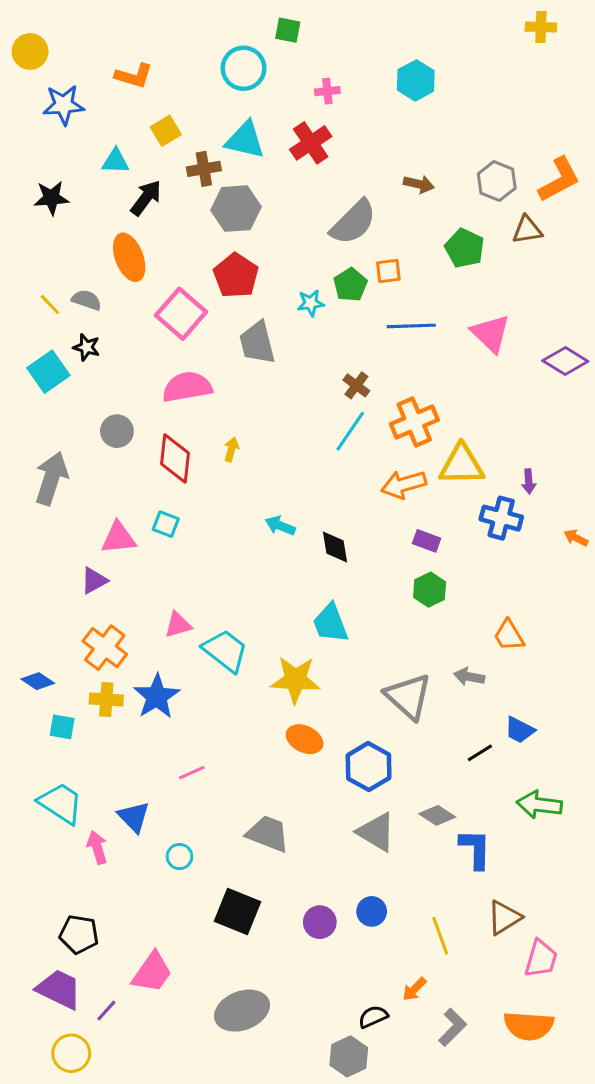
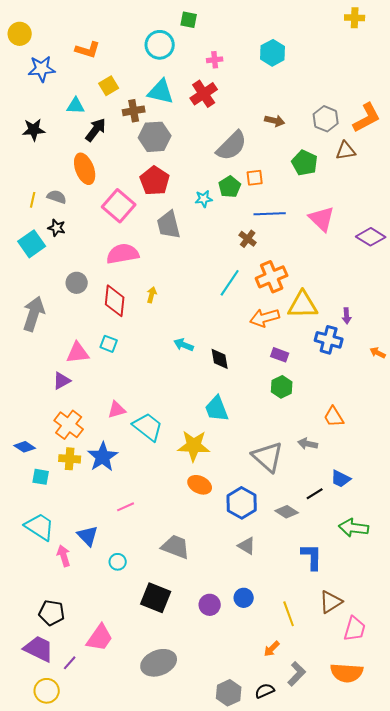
yellow line: (50, 305) -> (33, 200), turned 56
brown cross: (356, 385) -> (248, 239), moved
gray diamond: (437, 815) -> (287, 512), moved
gray triangle: (376, 832) -> (247, 546), size x0.7
black semicircle: (373, 1017) -> (265, 691), moved

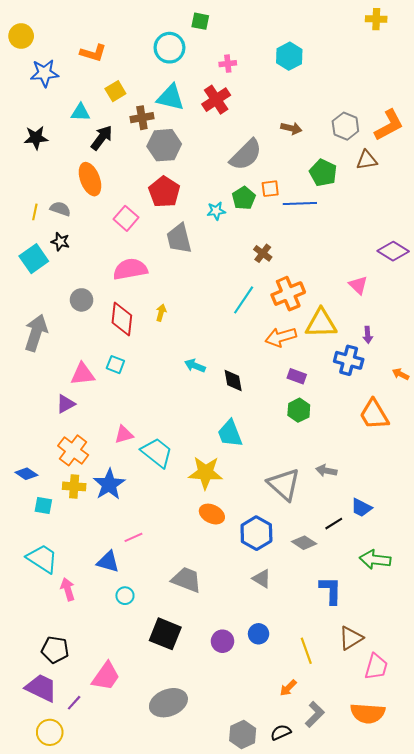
pink square: (119, 206) -> (126, 218), size x0.7
blue line: (270, 214) -> (300, 203), moved
pink triangle: (322, 219) -> (358, 285), moved, size x0.7
orange trapezoid: (334, 417) -> (374, 414), moved, size x1.4
blue triangle: (88, 536) -> (108, 562), moved, turned -30

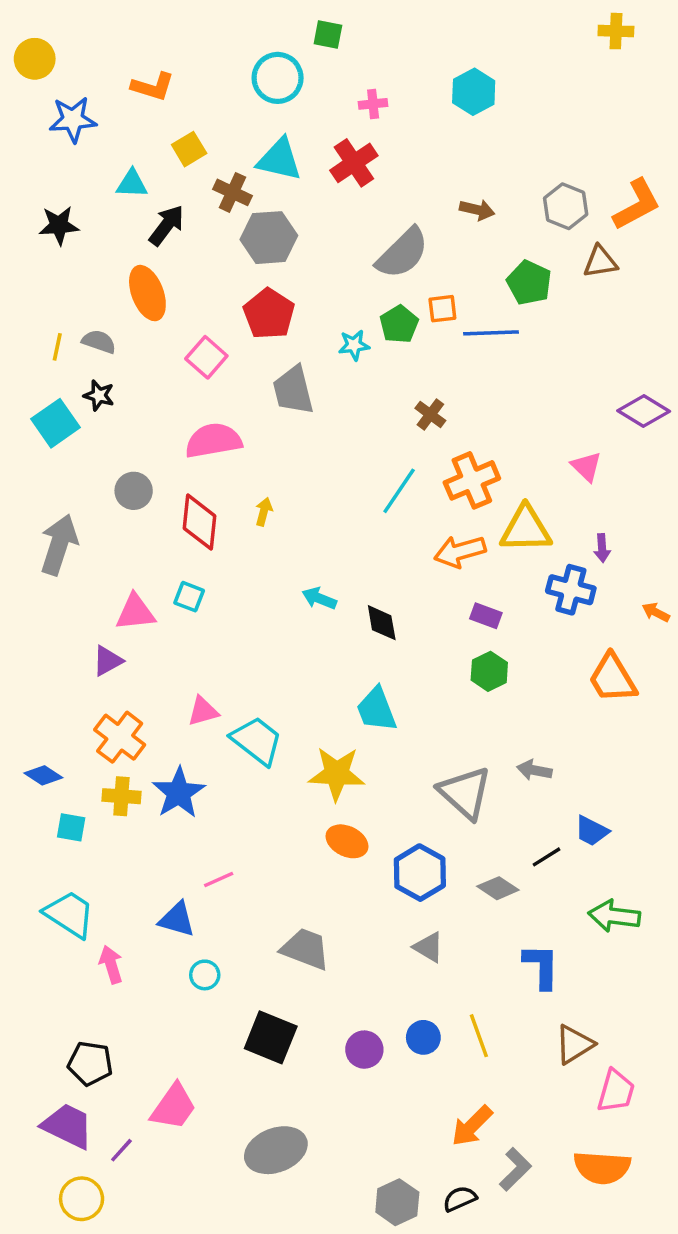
brown cross: (142, 118) -> (232, 192), turned 35
yellow line: (306, 651) -> (479, 1036), moved
orange arrow: (288, 688) -> (472, 1126), size x1.5

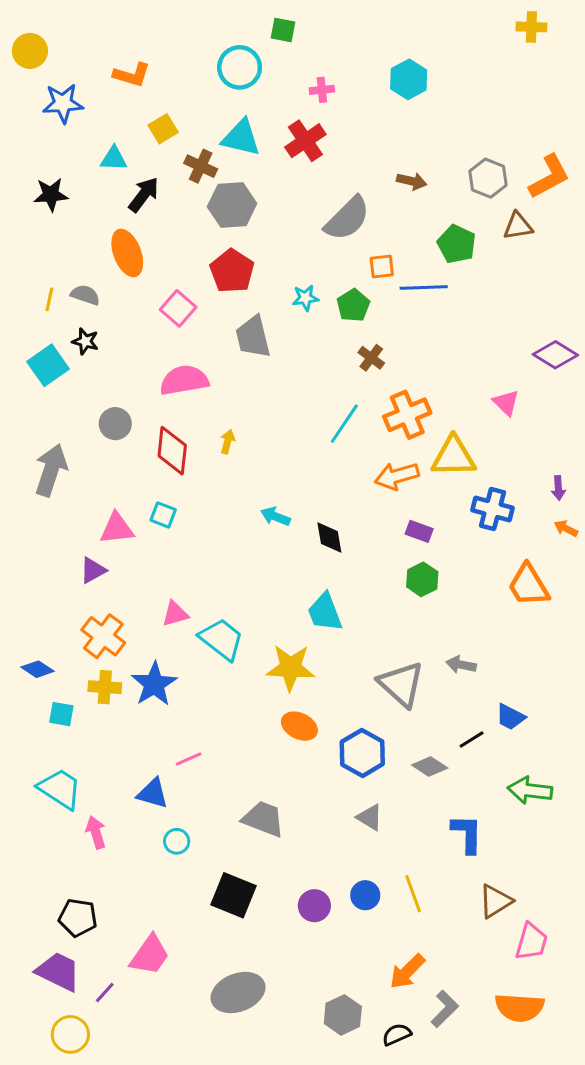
green pentagon: (399, 324) -> (353, 305), moved
purple arrow: (602, 548) -> (558, 488), moved
gray hexagon: (397, 1202) -> (343, 1015), moved

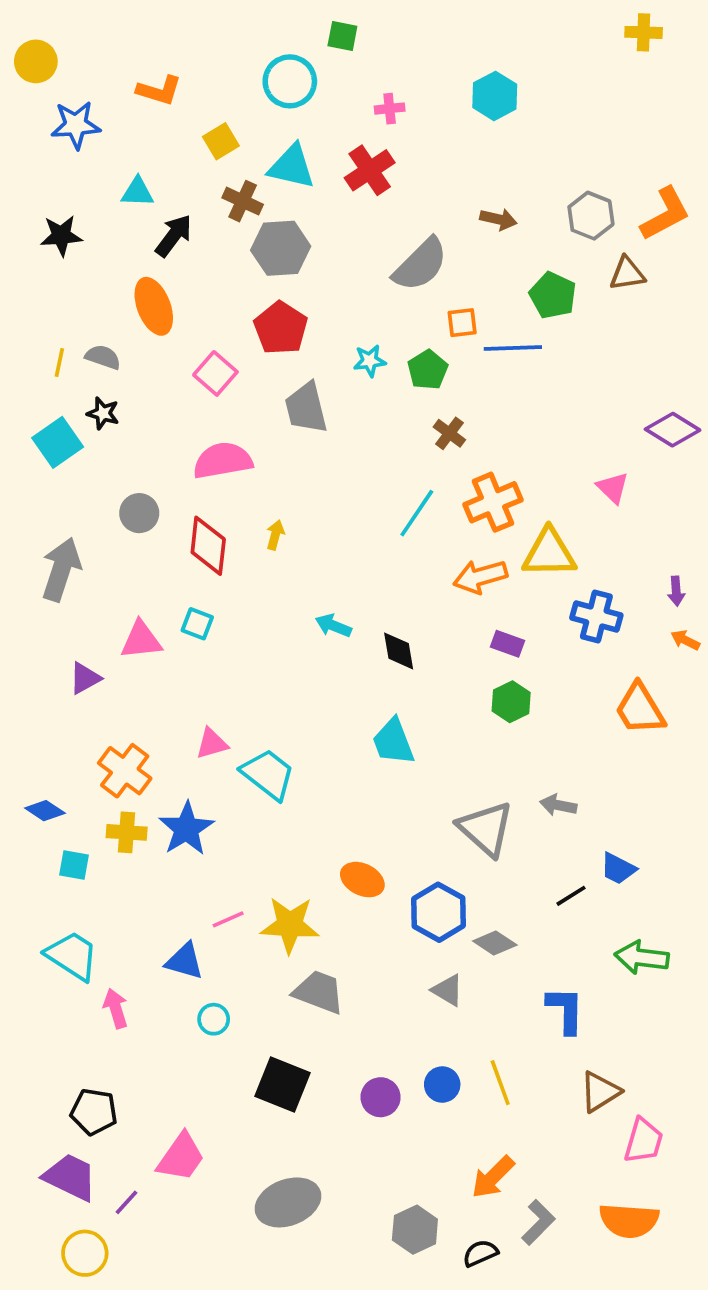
yellow square: (163, 129) -> (221, 141), moved
purple triangle: (93, 570) -> (85, 678), moved
yellow star: (290, 668) -> (290, 925), moved
gray diamond: (430, 766) -> (495, 943), moved

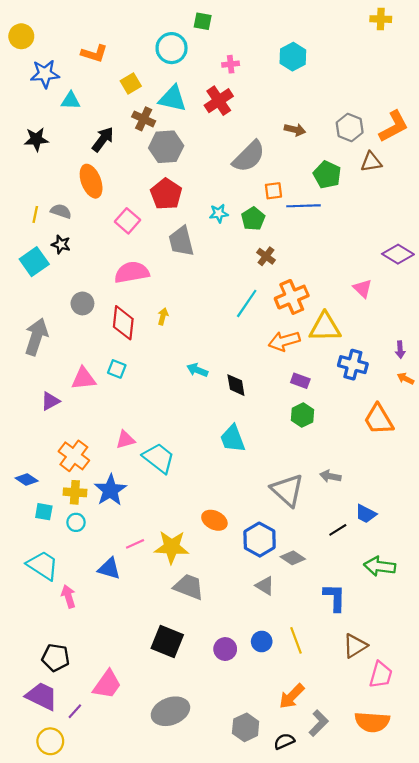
cyan triangle: (137, 192) -> (71, 101), moved
cyan circle: (214, 1019) -> (76, 522), moved

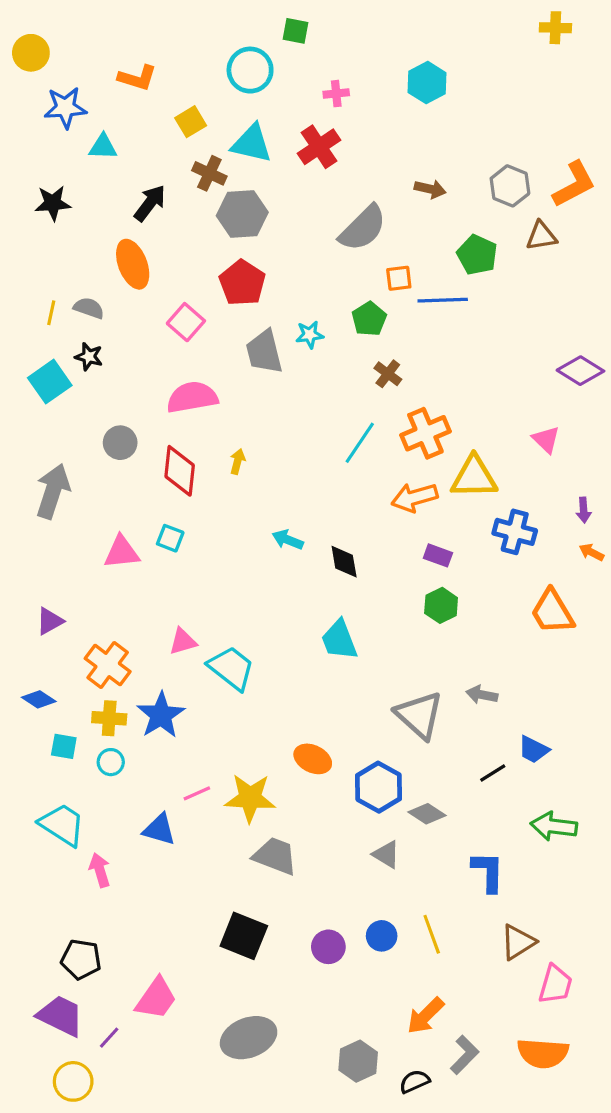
cyan star: (219, 213) -> (310, 335), moved
pink triangle: (363, 288) -> (546, 440), moved
purple triangle: (50, 401) -> (50, 621), moved

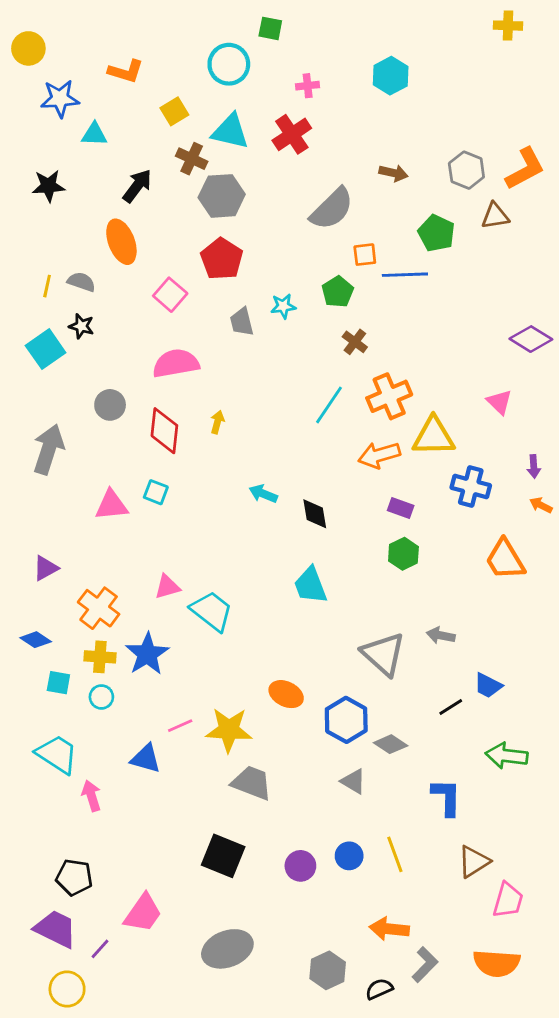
gray trapezoid: (264, 352) -> (242, 322), size x0.7
orange arrow: (425, 1016) -> (389, 929), turned 51

